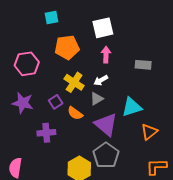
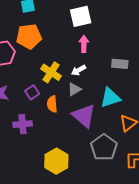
orange pentagon: (67, 47) -> (29, 36), moved
gray rectangle: (143, 65) -> (120, 64), moved
orange semicircle: (75, 113) -> (52, 104), turned 49
gray pentagon: (106, 155) -> (104, 147), moved

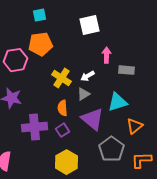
pink arrow: (84, 44) -> (106, 55), moved
purple square: (32, 92) -> (62, 130), moved
purple cross: (23, 124) -> (34, 127), size x1.4

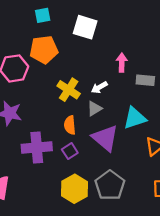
white square: (90, 25) -> (85, 27), moved, turned 30
gray pentagon: (112, 149) -> (110, 185), moved

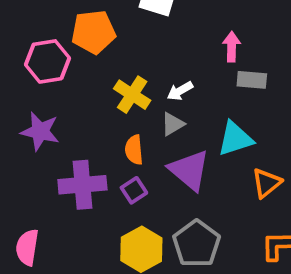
pink arrow: (122, 63) -> (232, 47), moved

